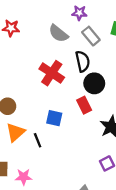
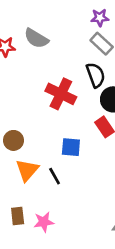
purple star: (79, 13) -> (100, 18), moved
gray semicircle: (58, 33) -> (36, 38), moved

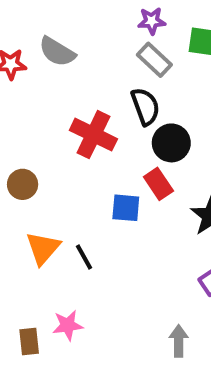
brown circle: (13, 140) -> (23, 184), moved
blue square: (71, 147) -> (126, 208), moved
brown rectangle: (18, 216) -> (29, 341), moved

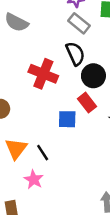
pink star: (68, 325) -> (34, 180), moved, turned -30

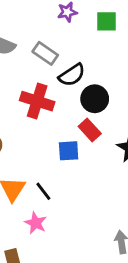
gray rectangle: (79, 23) -> (45, 53), moved
black semicircle: (75, 54) -> (72, 75), turned 85

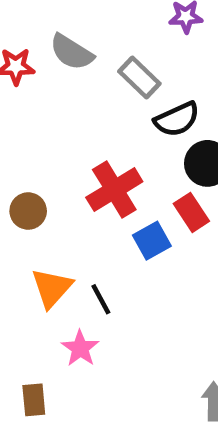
red cross: (37, 101) -> (114, 190), moved, turned 32
blue square: (69, 151) -> (152, 241), turned -35

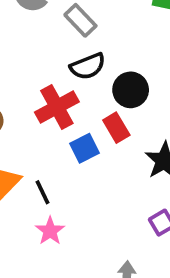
black semicircle: (177, 119) -> (88, 66), moved
pink star: (80, 348) -> (50, 231), moved

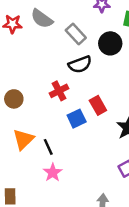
black circle: (131, 90) -> (110, 43), moved
red cross: (57, 107) -> (59, 91), size x0.7

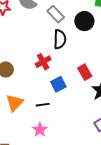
black semicircle: (80, 64) -> (60, 39), turned -66
red rectangle: (98, 105) -> (85, 72), moved
black line: (48, 147) -> (43, 105), moved, turned -72

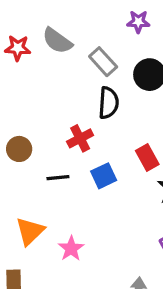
orange triangle: (15, 103) -> (30, 231), moved
black line: (43, 105) -> (58, 178), moved

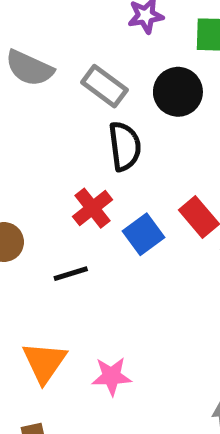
blue square: (104, 176) -> (143, 234), moved
pink star: (71, 249) -> (112, 376), turned -30

